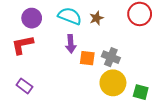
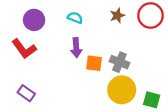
cyan semicircle: (70, 16) -> (75, 18), size x0.6
brown star: (96, 18) -> (117, 15), moved
red L-shape: (22, 45) -> (24, 49), turned -115

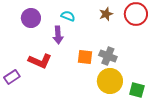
purple arrow: (76, 48) -> (58, 35), moved
red L-shape: (24, 49) -> (40, 61), moved, turned -30
purple rectangle: (26, 93) -> (12, 77), moved, turned -70

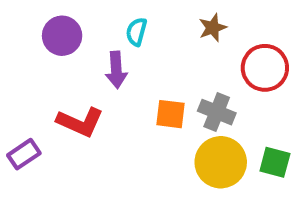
red circle: (136, 14) -> (265, 68), moved
cyan semicircle: (68, 16) -> (136, 32), turned -96
green square: (137, 90) -> (275, 162), moved

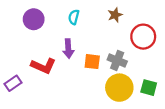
purple arrow: (116, 70) -> (68, 49), moved

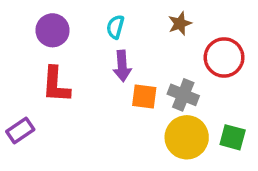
purple arrow: (68, 49) -> (122, 66), moved
red L-shape: (43, 66) -> (56, 85), moved, turned 70

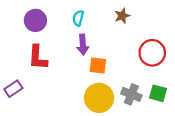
red circle: (224, 57) -> (152, 53), moved
gray cross: (183, 95) -> (131, 94), moved
yellow circle: (187, 137) -> (99, 98), moved

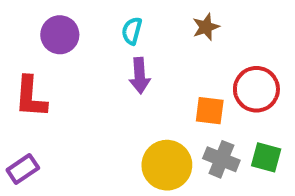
red L-shape: (38, 57) -> (31, 97), moved
orange square: (98, 66) -> (210, 111), moved
purple rectangle: (13, 89) -> (23, 169), moved

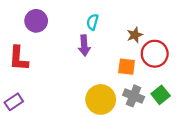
brown star: (206, 27) -> (135, 35), moved
cyan semicircle: (132, 31) -> (92, 22), moved
green square: (266, 157) -> (161, 95), turned 36

